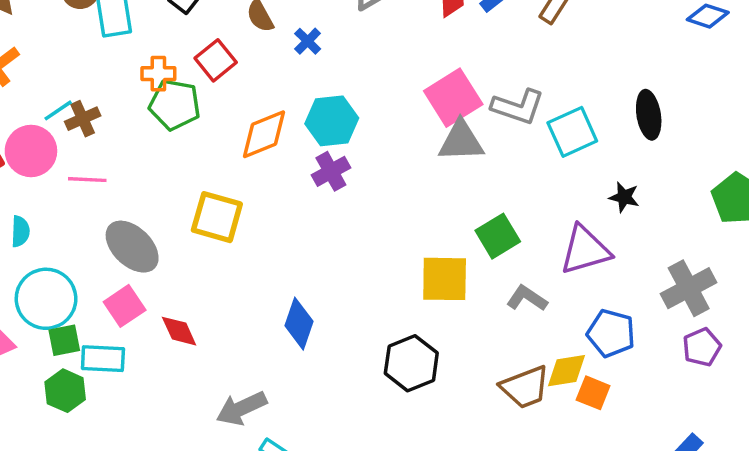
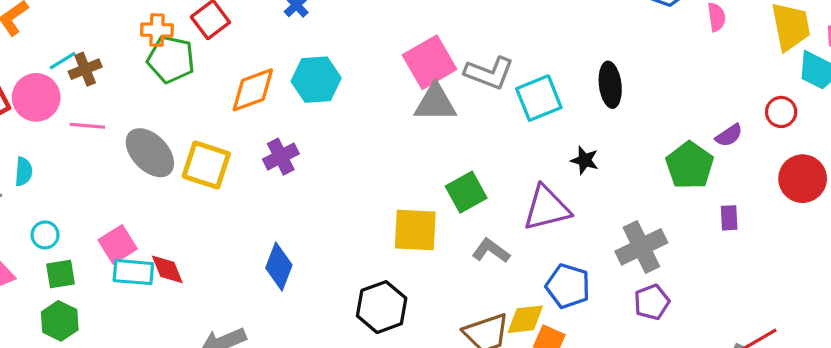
purple cross: (331, 171) -> (281, 157), moved
gray ellipse: (132, 247) -> (150, 153), moved
cyan circle: (46, 299) -> (45, 235), size x0.5
cyan rectangle: (103, 359) -> (133, 272), moved

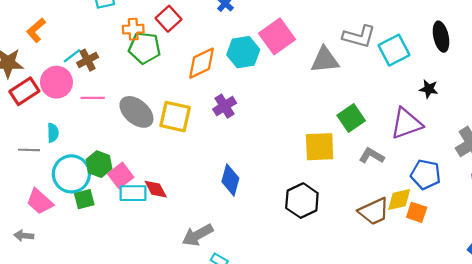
pink square: (430, 62) -> (277, 36), moved
cyan circle: (45, 235) -> (71, 174), size x2.0
green hexagon: (60, 321) -> (99, 164), moved

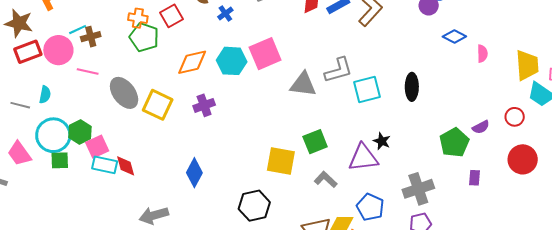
gray L-shape: (359, 36) -> (338, 70), turned -44
black star: (429, 89) -> (382, 141), moved

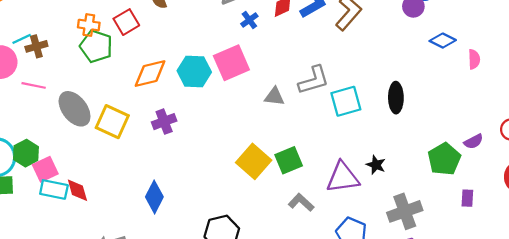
blue cross: (225, 14) -> (249, 20), moved
gray triangle: (303, 84) -> (274, 96), size x0.7
black star: (382, 141) -> (376, 165), moved
yellow square: (281, 161) -> (254, 161), moved, turned 32

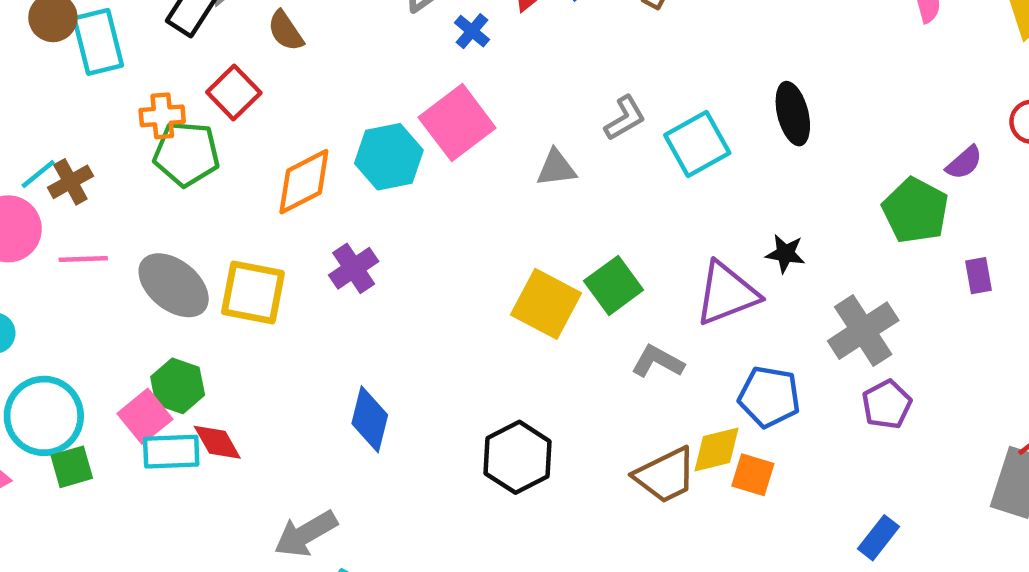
gray L-shape: (314, 80) -> (625, 118), size x0.7
green hexagon: (26, 153) -> (178, 386), moved

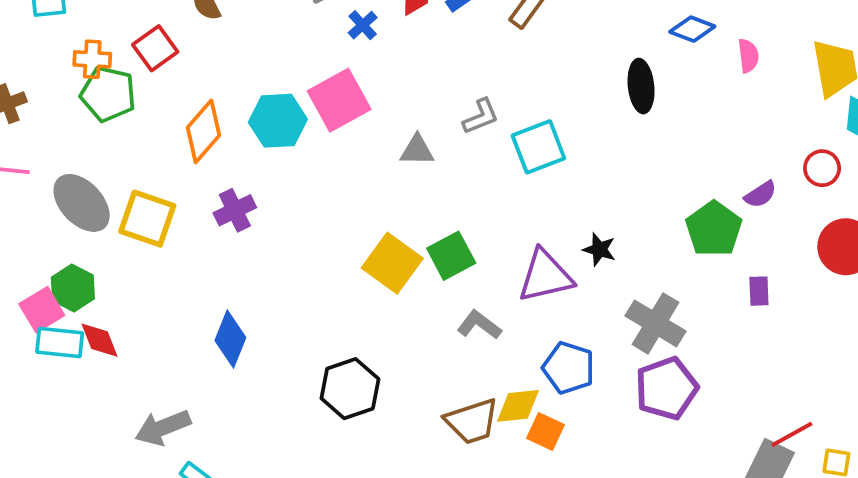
black ellipse: (793, 114) -> (641, 86), moved
orange diamond: (304, 182) -> (203, 131), turned -30
gray cross: (863, 331) -> (655, 323), turned -34
purple pentagon: (887, 404) -> (666, 388), size x1.5

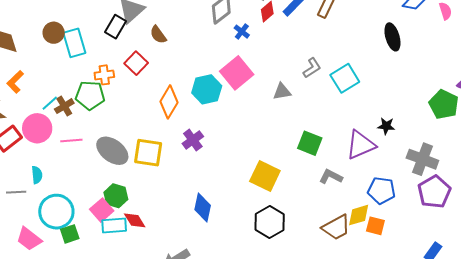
green pentagon: (108, 94) -> (90, 95), moved
green square: (451, 256) -> (310, 143), turned -30
yellow square: (392, 263) -> (265, 176), moved

